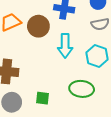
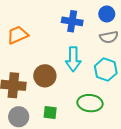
brown circle: (38, 26) -> (45, 76), moved

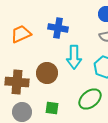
blue cross: (72, 21) -> (58, 28), moved
green ellipse: (90, 103) -> (90, 99), turned -45

